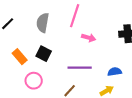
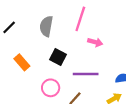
black square: (44, 54) -> (58, 57), moved
pink circle: (34, 81) -> (51, 88), moved

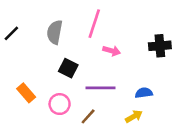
orange rectangle: (22, 62) -> (26, 93), moved

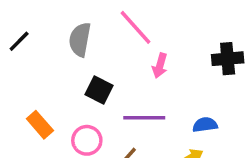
pink line: (94, 24) -> (136, 27), turned -60
pink arrow: (112, 51) -> (160, 66), turned 91

